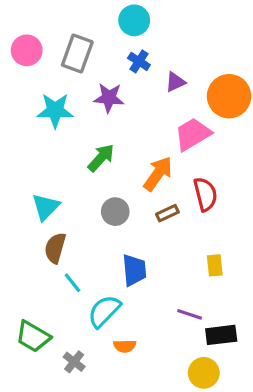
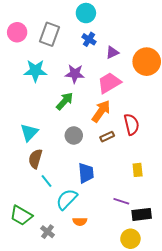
purple star: (109, 98) -> (75, 74), moved
pink trapezoid: (193, 134) -> (109, 83), moved

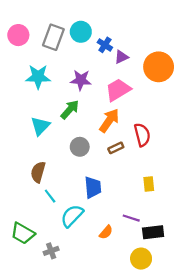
cyan circle: (86, 13) -> (81, 32), moved
blue cross: (89, 39) -> (105, 45), moved
cyan triangle: (29, 132) -> (40, 126), moved
orange semicircle: (80, 222) -> (106, 232), moved, turned -48
gray cross: (47, 232) -> (51, 251), turned 32

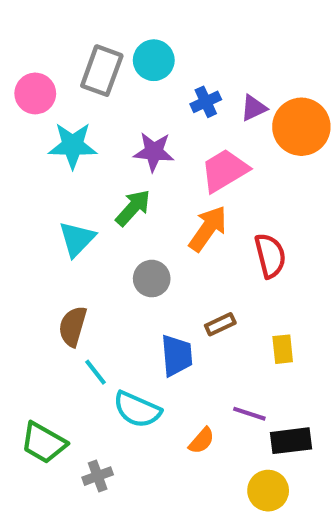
pink circle: (18, 35) -> (35, 93), moved
blue cross: (105, 45) -> (206, 102), moved, turned 32
purple triangle: (121, 57) -> (254, 108), moved
brown rectangle: (116, 148) -> (220, 324), moved
cyan semicircle: (72, 216) -> (137, 410), turned -110

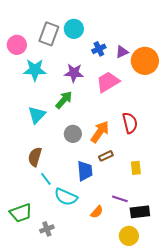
orange arrow: (208, 229) -> (100, 132), moved
green trapezoid: (44, 443) -> (21, 213), turned -50

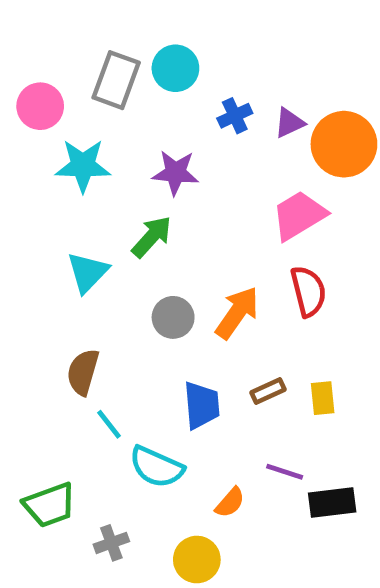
pink trapezoid: (108, 82) -> (299, 215), moved
brown rectangle: (106, 156) -> (268, 391), moved
yellow circle: (129, 236) -> (197, 560), moved

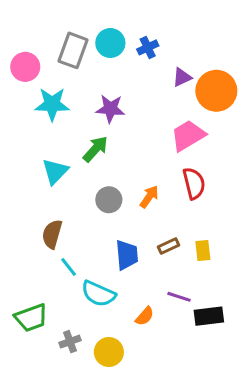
blue cross: (235, 116) -> (148, 47), moved
orange arrow: (237, 313) -> (149, 197), size x0.7
yellow circle: (197, 560) -> (109, 352), moved

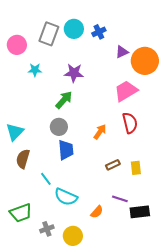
cyan star: (52, 104) -> (35, 70), size x0.6
cyan triangle: (55, 171) -> (15, 132), moved
gray circle: (109, 200) -> (59, 127), moved
brown semicircle: (52, 234) -> (23, 159), moved
blue trapezoid: (127, 255) -> (66, 150), moved

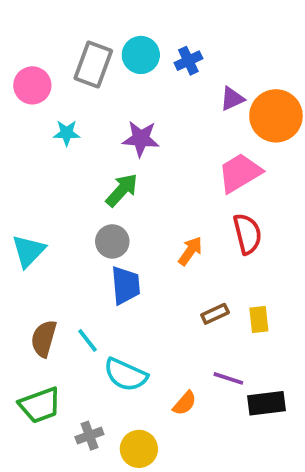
brown semicircle: (23, 159) -> (44, 339), moved

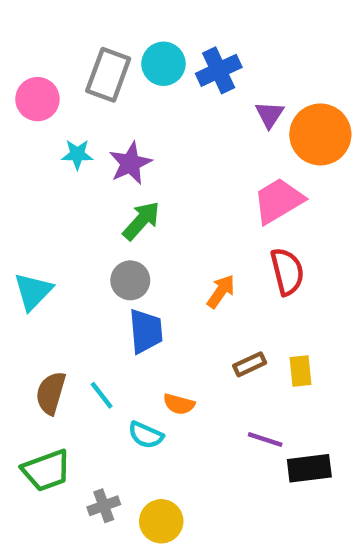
blue cross: (188, 61) -> (219, 70), size x1.4
purple triangle: (232, 99) -> (270, 115), turned -32
purple star: (141, 139) -> (130, 163), moved, turned -30
cyan semicircle: (126, 375) -> (146, 435), size x0.7
orange semicircle: (185, 403) -> (179, 404), moved, turned 64

